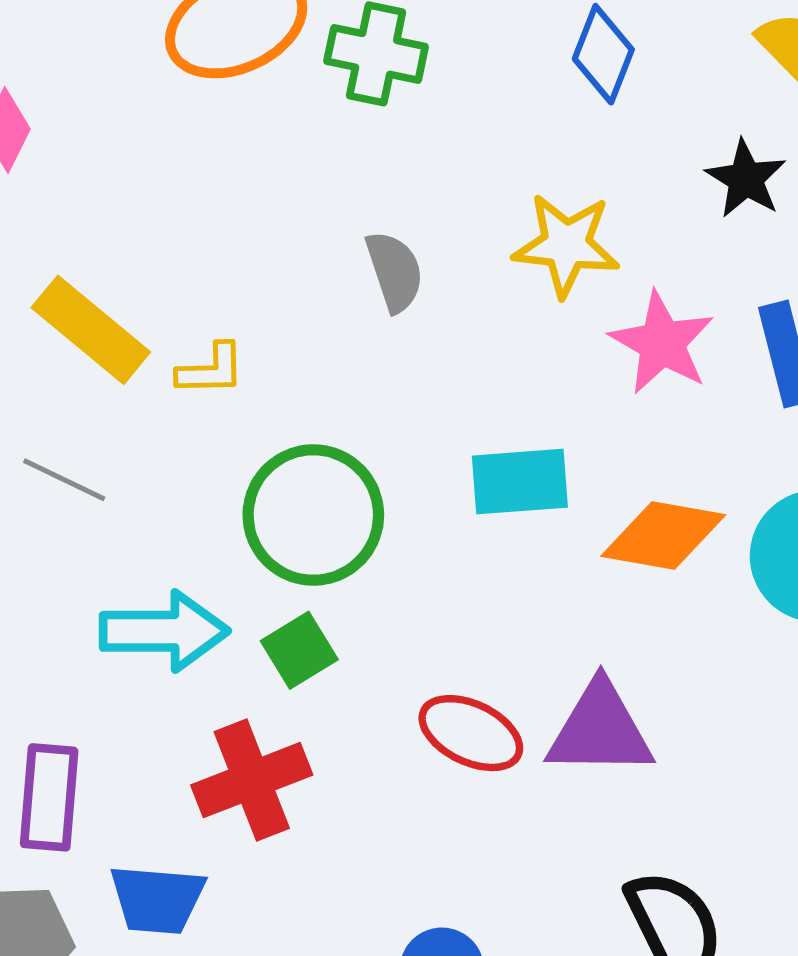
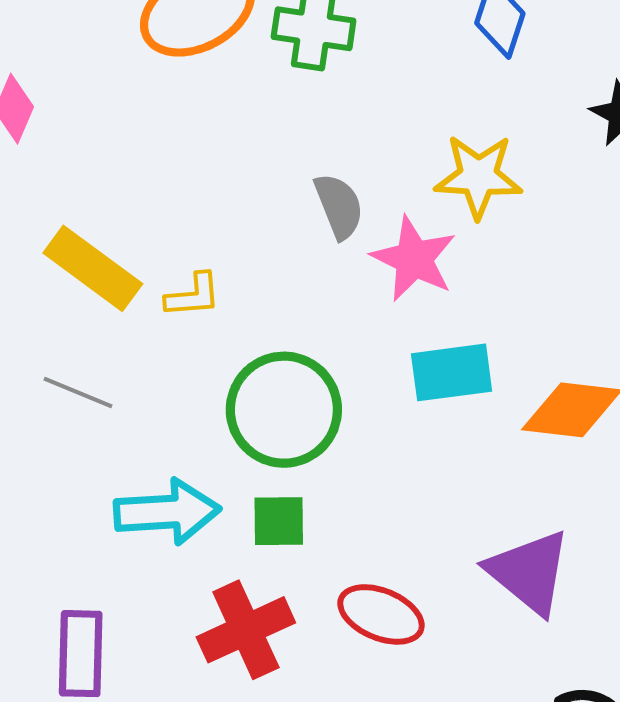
pink star: (662, 343) -> (414, 259), moved
green square: (299, 650) -> (279, 521), turned 34
purple triangle: (600, 730) -> (529, 572), turned 42
red ellipse: (471, 733) -> (381, 614), moved

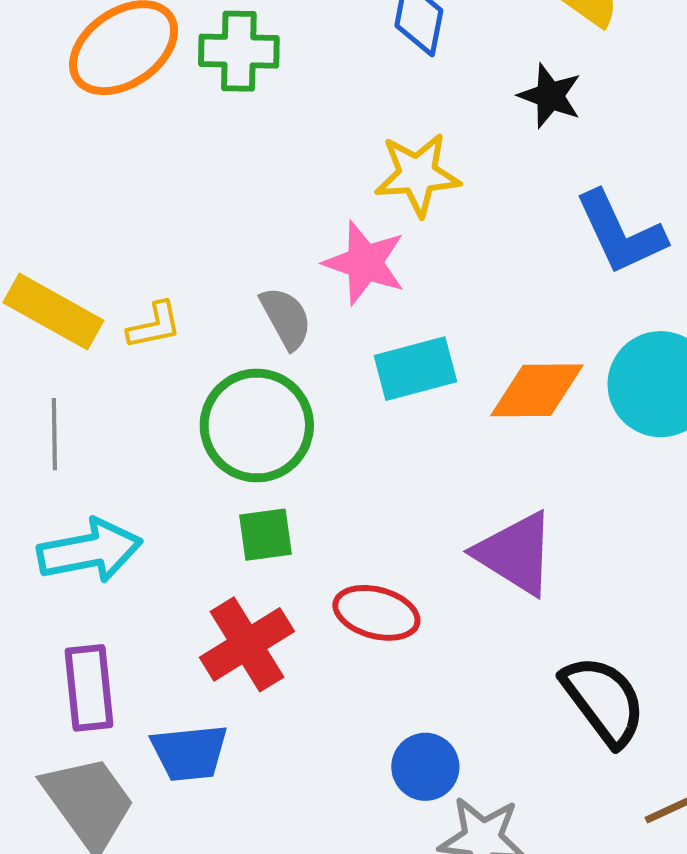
gray semicircle: (339, 206) -> (286, 318), moved
gray line: (78, 392) -> (54, 434), turned 74
cyan arrow: (167, 512) -> (90, 551), moved

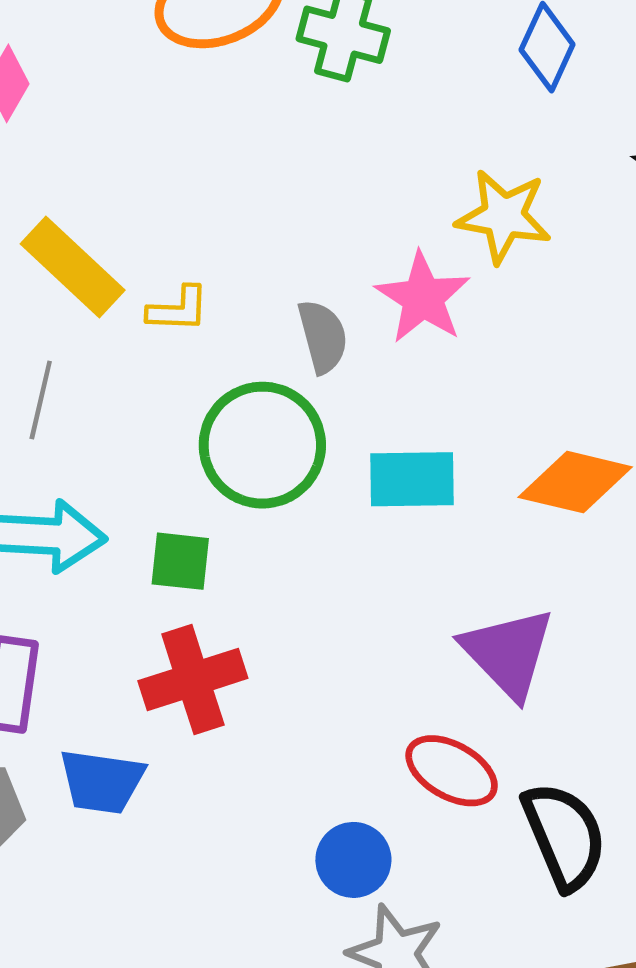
cyan rectangle: (415, 369) -> (412, 479), moved
green square: (266, 535) -> (180, 561), moved
red ellipse: (376, 613) -> (452, 771), moved

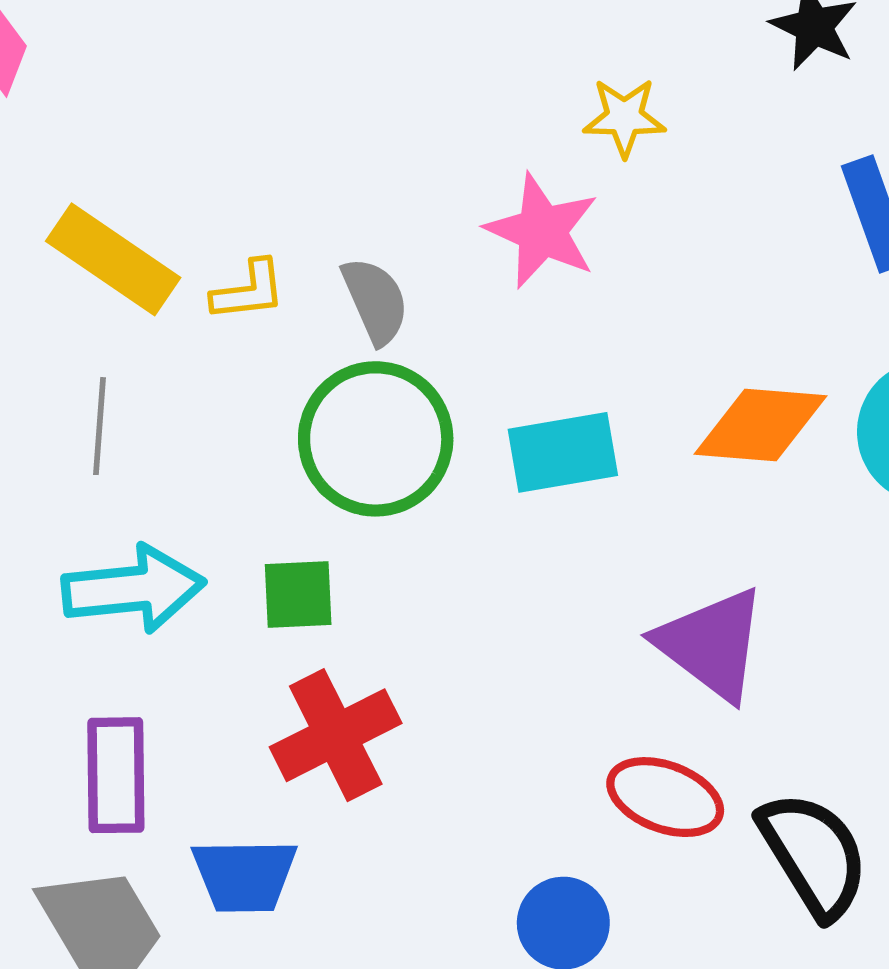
yellow star: (504, 216) -> (624, 117), size x0.7
gray semicircle: (323, 336) -> (375, 301), moved

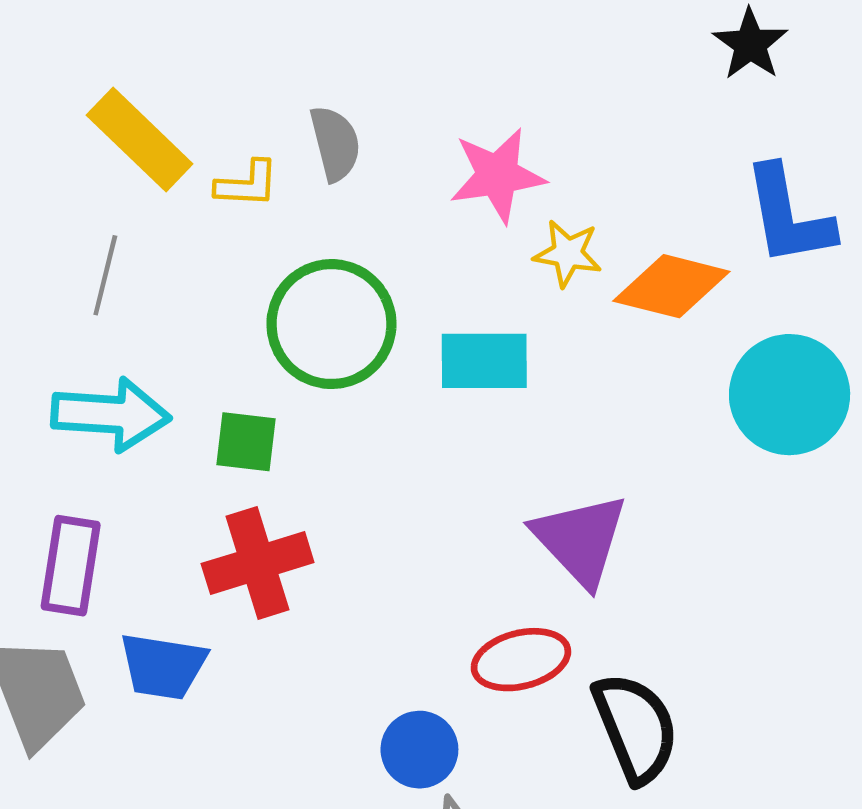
yellow star: (624, 117) -> (568, 253), moved
pink star: (542, 231) -> (497, 175), turned 30
gray semicircle: (375, 301) -> (335, 143), moved
orange diamond: (761, 425) -> (671, 286), moved
red ellipse: (665, 797) -> (521, 660), turned -44

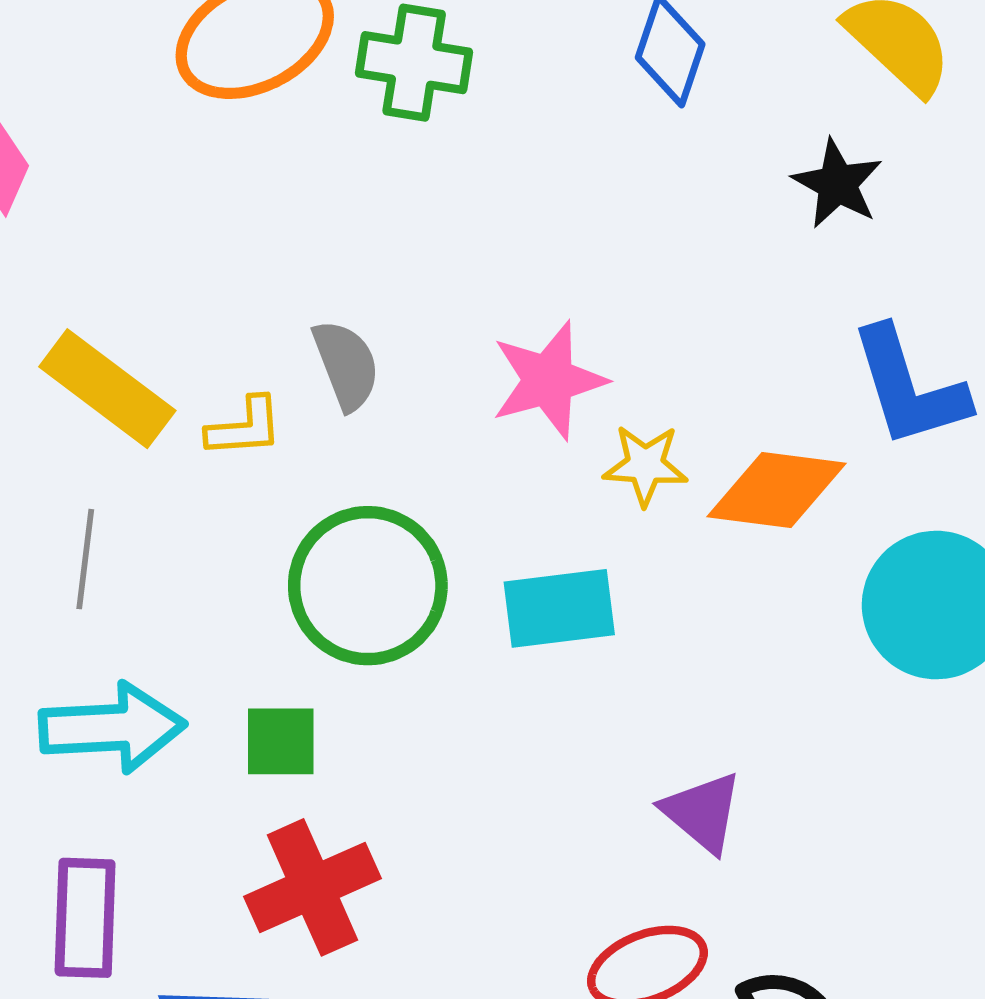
purple triangle: (580, 540) -> (702, 812), size x0.7

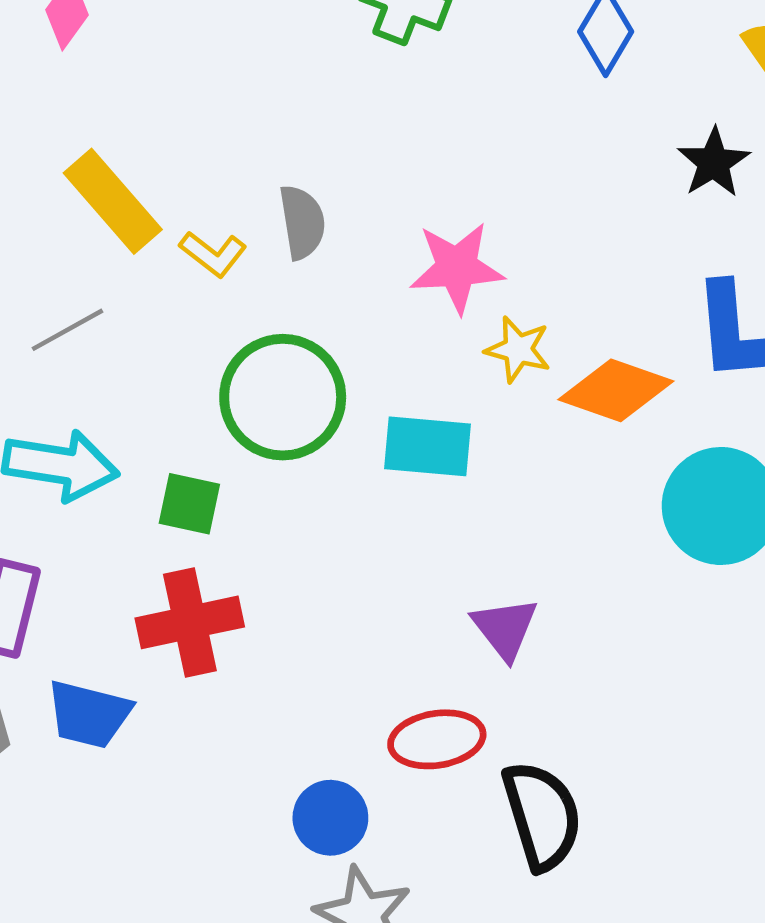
yellow L-shape: (245, 427) -> (213, 254), turned 30
gray line: (85, 559) -> (68, 330), turned 42

